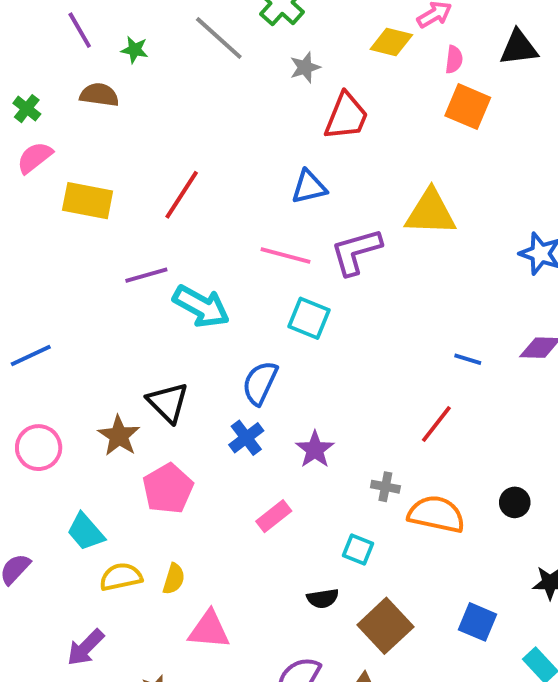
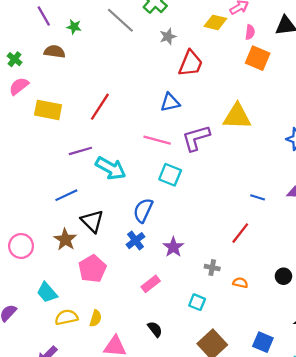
blue line: (31, 355) -> (66, 195), moved
orange semicircle: (436, 514) -> (240, 283), size x0.5
black semicircle: (323, 598) -> (155, 329), moved, turned -119

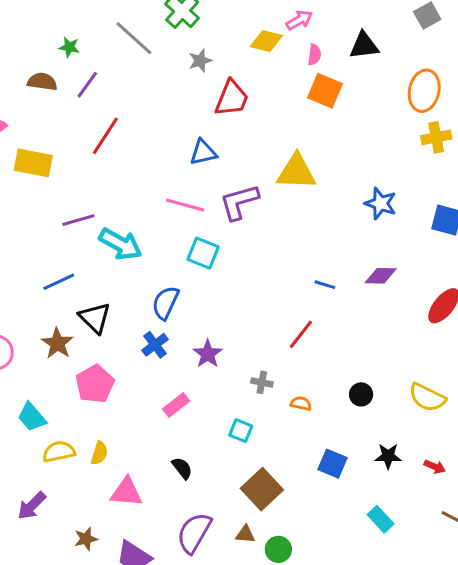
purple line: (44, 16) -> (87, 85), moved, turned 66
red line: (100, 107) -> (105, 136), moved
blue square: (263, 342) -> (332, 464), moved

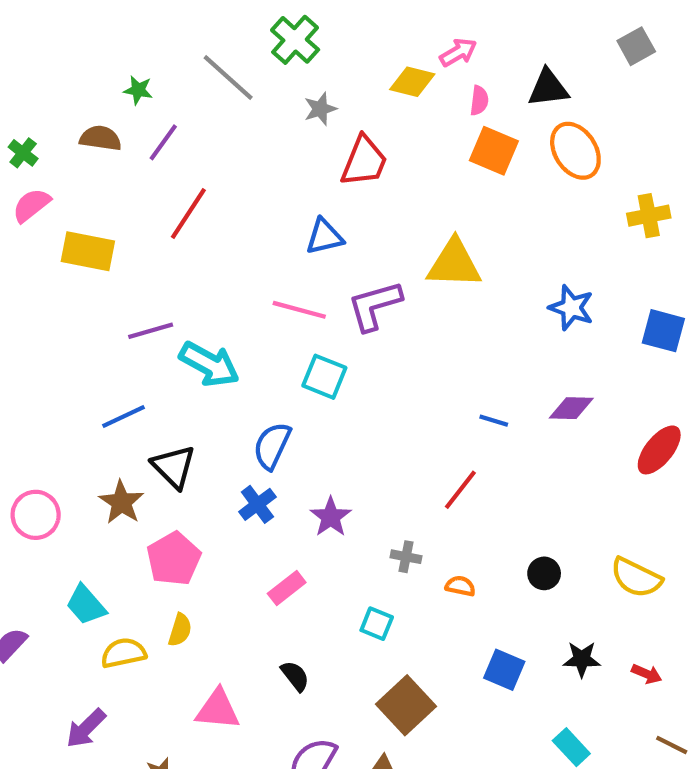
orange ellipse: (424, 91) -> (575, 151), moved, turned -45
yellow semicircle: (99, 453) -> (180, 630), moved

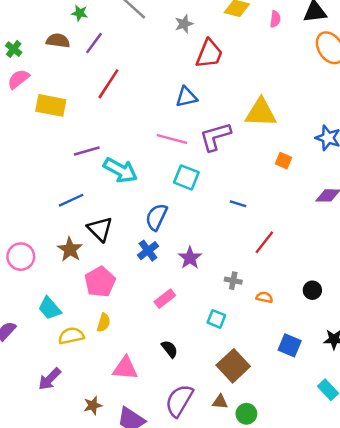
orange square: (494, 151) -> (284, 161), moved, size x0.6
blue line: (494, 421) -> (238, 204), moved

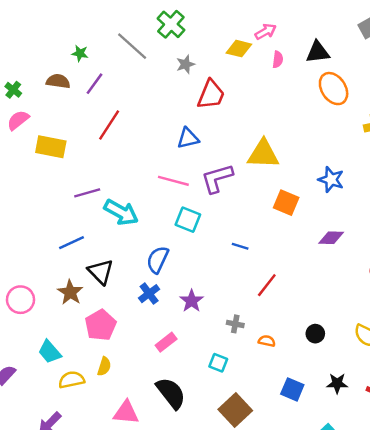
orange square: (284, 161) -> (286, 203), size x1.5
black semicircle: (170, 349) -> (171, 393), size x1.8

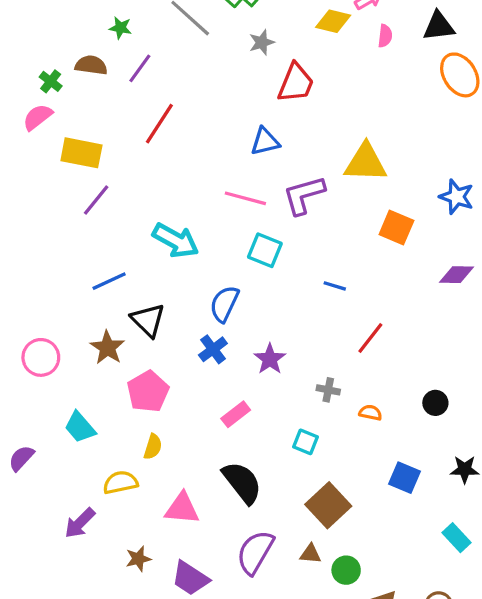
green cross: (13, 90) -> (51, 81), moved
purple line: (87, 193) -> (96, 200), moved, turned -35
yellow semicircle: (71, 380) -> (120, 482), moved

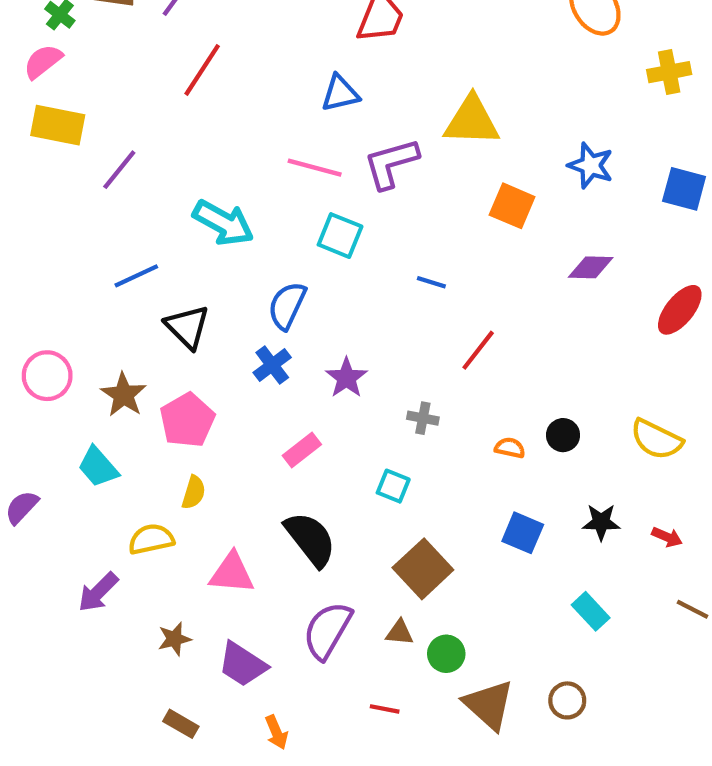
yellow rectangle: (81, 153) -> (58, 125), moved
brown star: (107, 348) -> (124, 395), moved
orange semicircle: (370, 413) -> (510, 448), moved

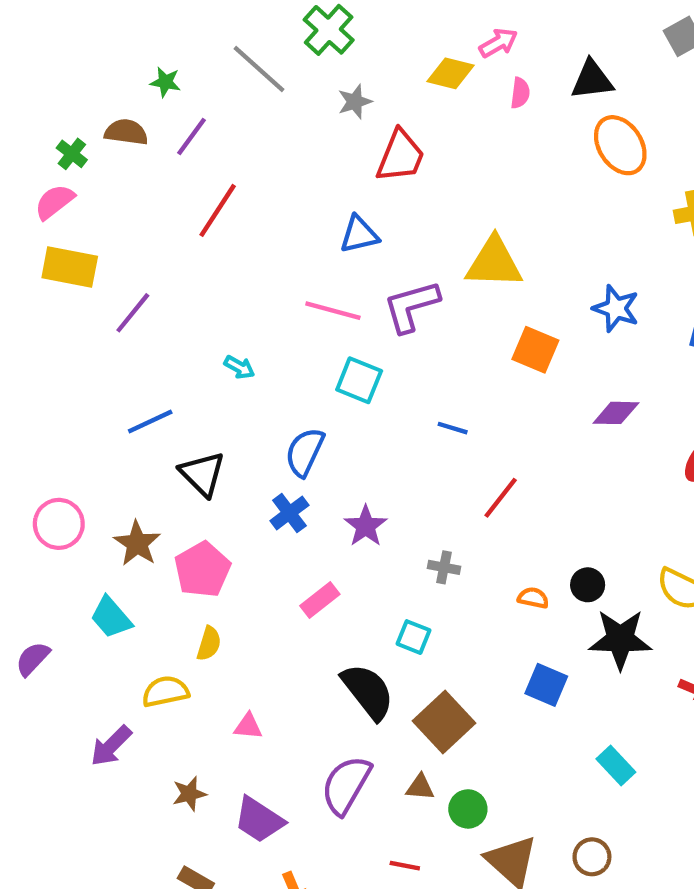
cyan arrow: (223, 223) -> (239, 367), size x0.5
black star: (601, 522) -> (620, 639), moved, size x1.6
black semicircle: (310, 539) -> (368, 691), moved
pink triangle: (232, 573) -> (248, 726), size x0.6

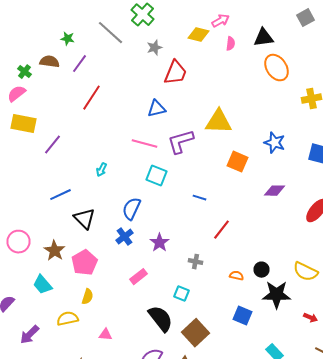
cyan arrow: (239, 367) -> (102, 170), turned 88
purple arrow: (111, 746) -> (30, 335), moved

